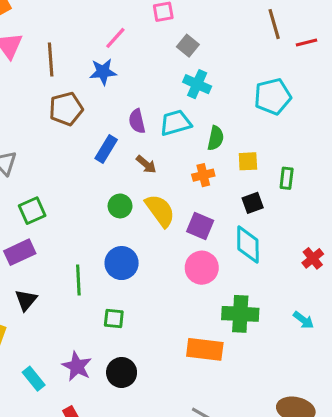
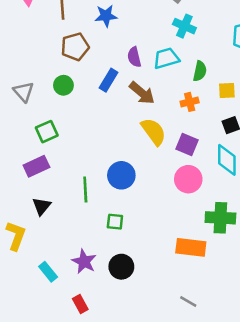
brown arrow: (146, 164) -> (142, 93), size x1.5
green circle: (120, 206) -> (63, 85), moved

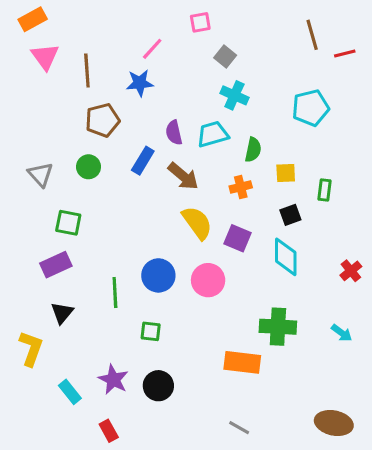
green square: (47, 132) -> (68, 223), turned 35
pink circle: (188, 179) -> (208, 280), moved

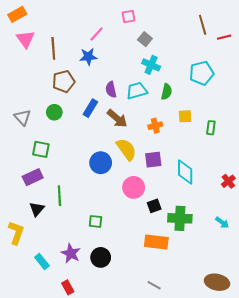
green semicircle: (253, 150) -> (167, 92), moved
black square: (290, 215) -> (154, 206), moved
purple square: (238, 238) -> (153, 160), turned -30
blue circle: (158, 275) -> (101, 163), moved
green line: (115, 293) -> (59, 196), moved

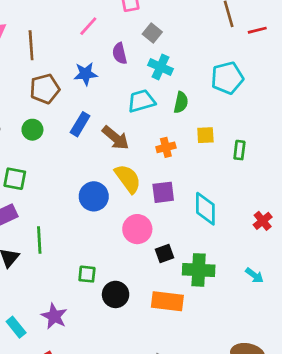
blue star: (88, 57) -> (86, 74), moved
purple semicircle: (111, 90) -> (120, 53), moved
black circle: (101, 257) -> (116, 294), moved

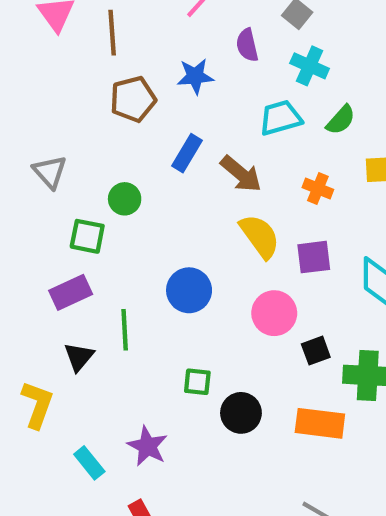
green semicircle: (181, 102) -> (341, 120), turned 30
green circle: (32, 130) -> (125, 199), moved
orange cross: (166, 147) -> (318, 188), turned 36
blue circle: (94, 196) -> (189, 290), moved

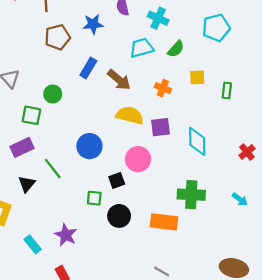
yellow semicircle: (260, 236) -> (130, 115), turned -40
green line: (125, 330) -> (53, 169), turned -35
black square: (316, 351) -> (117, 180), moved

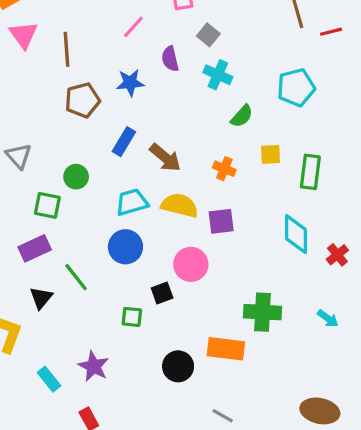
cyan trapezoid: (142, 48) -> (132, 202), moved
green rectangle: (227, 90) -> (310, 172), size x1.5
cyan diamond: (197, 141) -> (296, 234), moved
black circle: (119, 216) -> (178, 366), moved

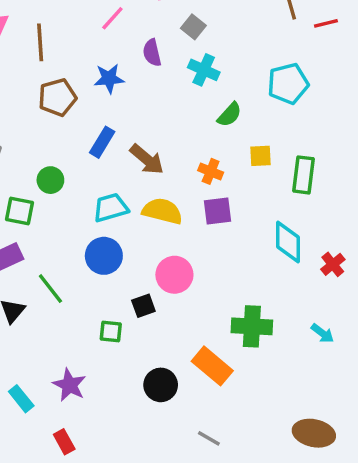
purple square: (221, 221) -> (217, 211), moved
orange rectangle: (226, 349) -> (212, 366), turned 33

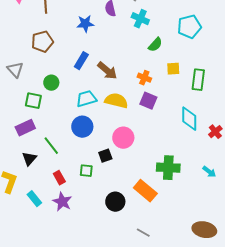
brown pentagon: (57, 97) -> (42, 42), moved
purple square: (217, 211) -> (148, 101), turned 30
cyan rectangle: (21, 399) -> (34, 199), moved
red rectangle: (64, 442) -> (59, 178), moved

